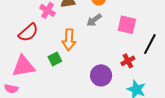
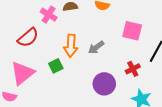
gray arrow: (94, 20) -> (96, 47), moved
pink triangle: (23, 66) -> (22, 73), turned -30

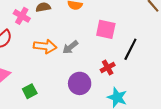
orange arrow: (71, 46) -> (45, 46), turned -85
green square: (56, 66) -> (30, 91), moved

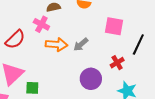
pink cross: (22, 16) -> (41, 24), moved
green square: (30, 91) -> (32, 88), moved, turned 32

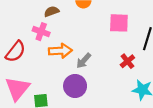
gray arrow: (81, 44) -> (84, 61), moved
purple circle: (91, 79) -> (75, 86), moved

